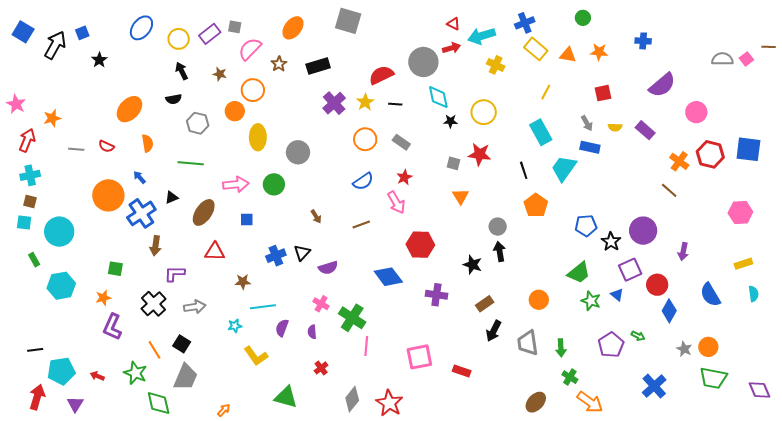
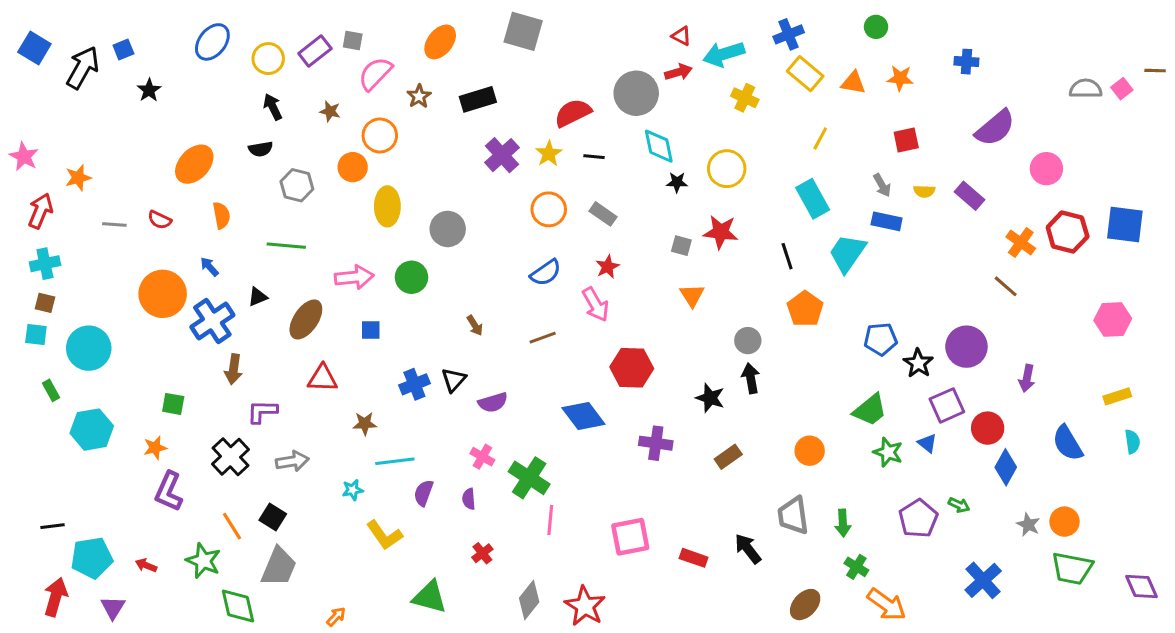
black arrow: (494, 331) -> (748, 549), moved, turned 115

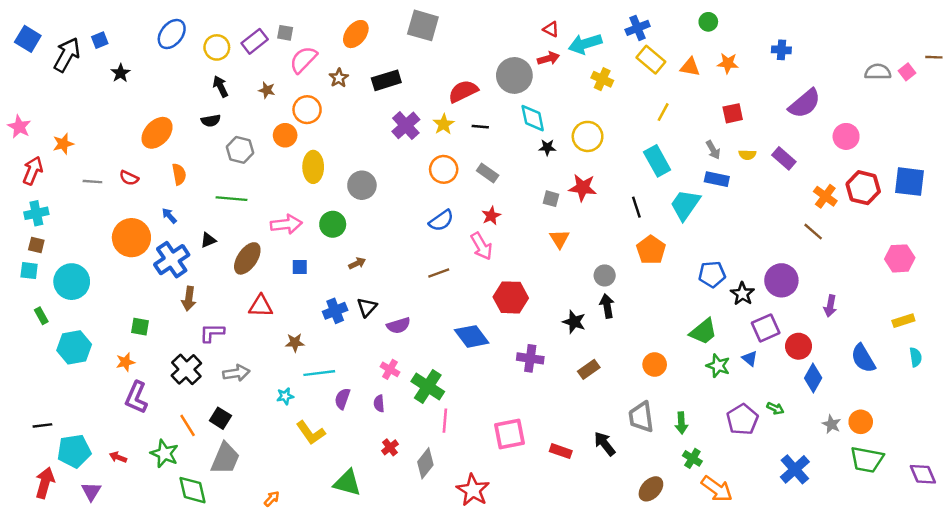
brown arrow: (475, 326) -> (357, 263), moved, turned -84
gray diamond: (529, 600) -> (425, 463), moved

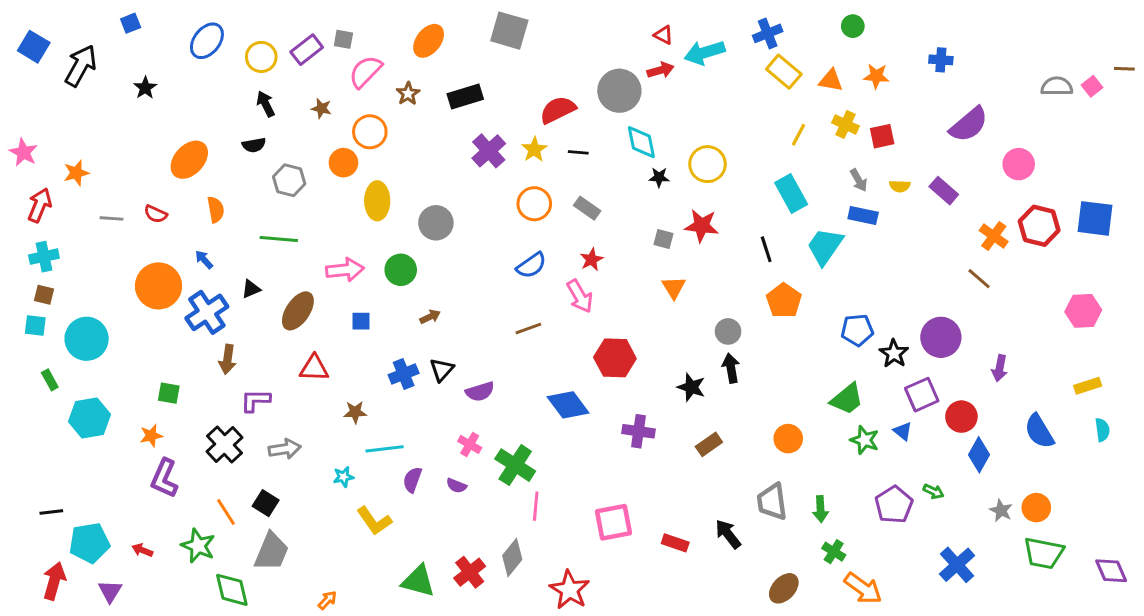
blue square: (100, 40) -> (131, 23), moved
yellow cross: (602, 79) -> (845, 124), moved
purple semicircle: (379, 404) -> (456, 486), turned -63
red cross: (390, 447) -> (470, 572), moved, size x1.5

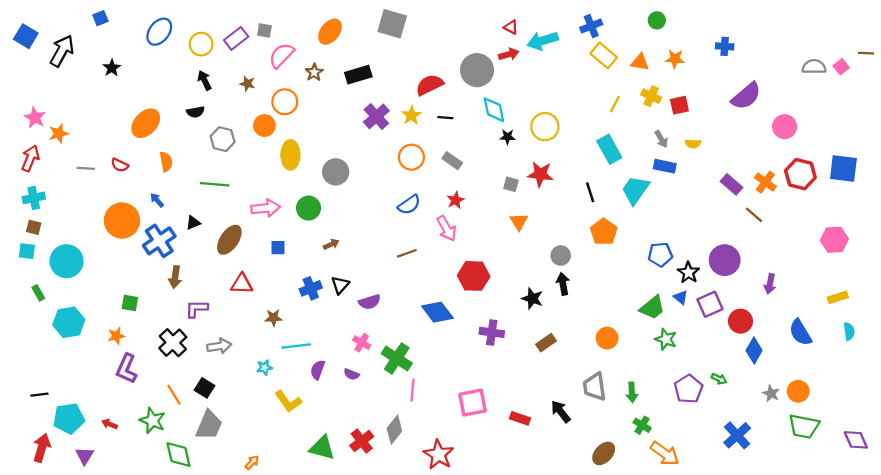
pink star: (23, 152) -> (35, 118), moved
purple rectangle: (944, 191) -> (731, 184), moved
blue triangle: (903, 431) -> (681, 297), moved

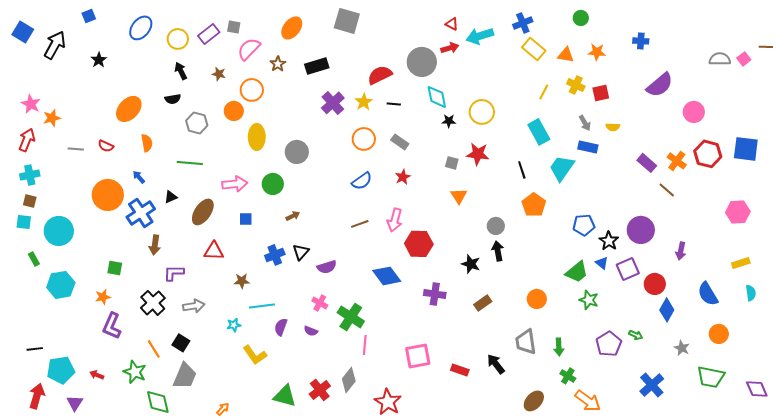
pink arrow: (446, 228) -> (395, 220), moved, turned 45
orange circle: (798, 391) -> (719, 334), moved

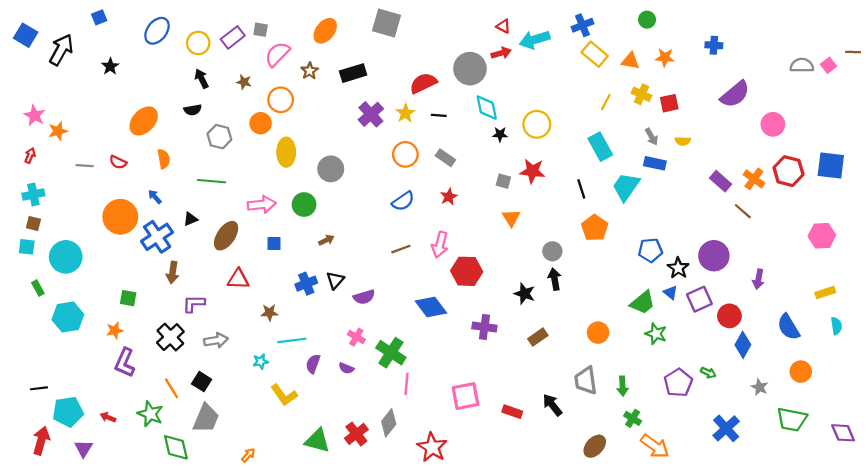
red arrow: (27, 140) -> (30, 156), size x0.6

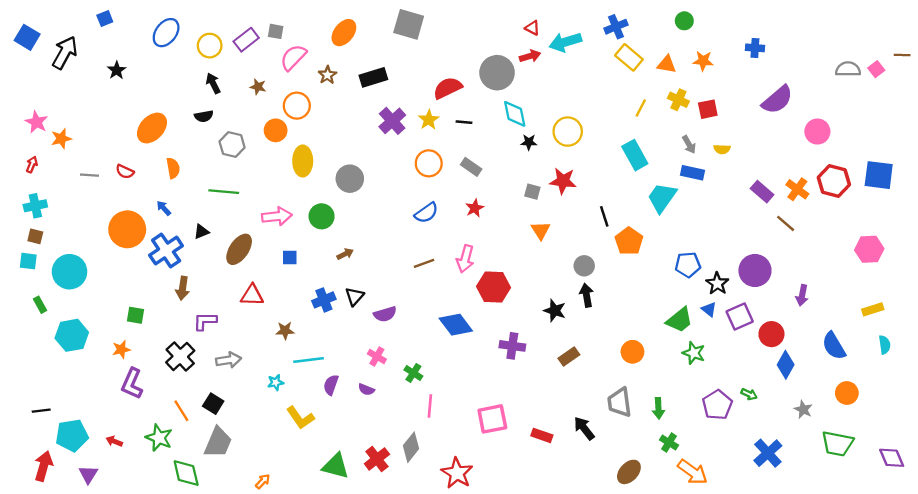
black line: (581, 189) -> (604, 216), moved
green cross: (391, 353) -> (413, 373), size x0.6

